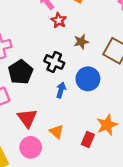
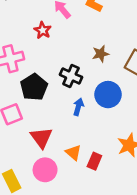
red star: (59, 20) -> (43, 30), moved
red rectangle: (88, 139) -> (94, 161), moved

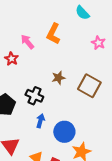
blue circle: (108, 95) -> (64, 132), moved

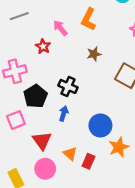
brown star: (58, 78) -> (94, 54), moved
blue arrow: (40, 121) -> (64, 114), moved

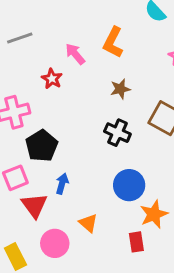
black cross: (68, 86) -> (117, 133), moved
blue arrow: (64, 114) -> (62, 184), moved
red triangle: (42, 141) -> (34, 206), moved
red rectangle: (88, 161) -> (136, 242), moved, turned -32

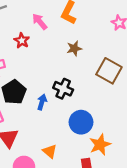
black cross: (117, 133) -> (63, 89), moved
blue arrow: (62, 184) -> (42, 102), moved

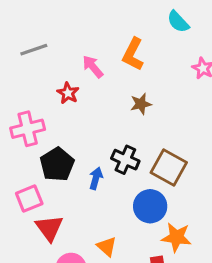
brown square: (109, 71) -> (169, 167), moved
orange star: (100, 145) -> (176, 237), turned 30

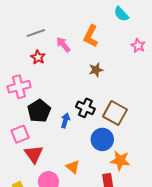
gray line: (34, 50) -> (36, 33), moved
red star: (68, 93) -> (38, 57), moved

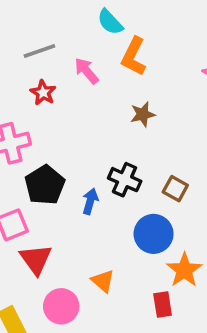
cyan semicircle: (121, 14) -> (110, 22), moved
brown square: (115, 113) -> (175, 189), size x0.6
orange star: (120, 161) -> (184, 270), turned 30

